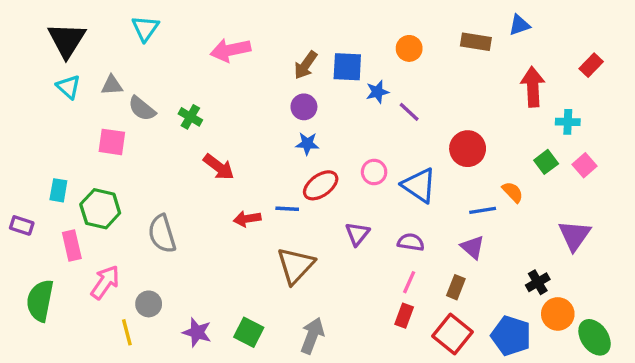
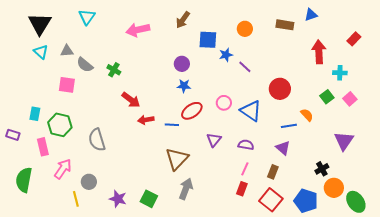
brown arrow: (306, 65) -> (183, 20), moved
red arrow: (247, 219) -> (146, 120), moved
gray arrow: (312, 336) -> (186, 189), moved

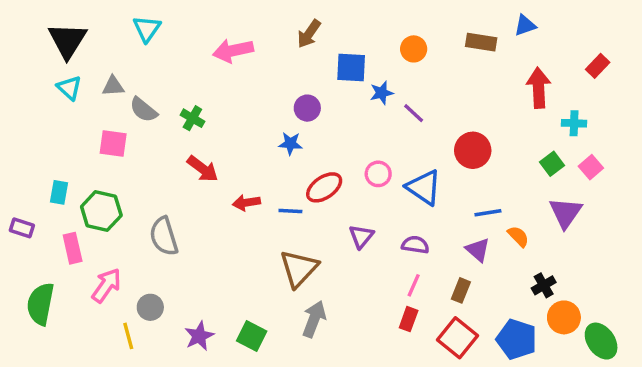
blue star: (184, 86) -> (290, 144), moved
red arrow: (131, 100) -> (203, 169), moved
orange semicircle: (307, 115) -> (518, 236), moved
purple triangle: (344, 141) -> (566, 213), moved
purple star: (118, 199) -> (199, 336), turned 30

